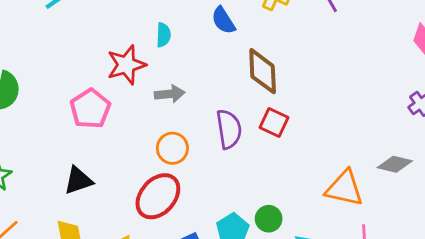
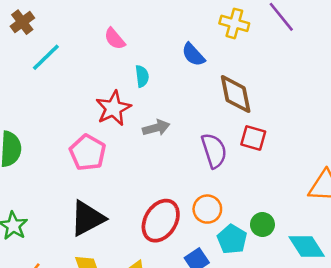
orange circle: (172, 148) -> (207, 209), moved
black triangle: (78, 180) -> (87, 218), size x1.4

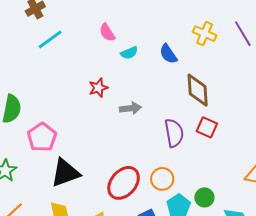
cyan semicircle: (142, 76) -> (129, 53), moved, turned 66
red star: (113, 108) -> (98, 88), size x0.7
pink pentagon: (88, 153) -> (42, 137), moved

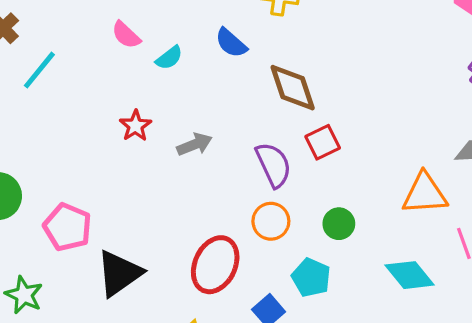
red square: (207, 127) -> (323, 142), turned -35
orange circle: (162, 179) -> (271, 221), moved
green circle: (204, 197) -> (339, 224), moved

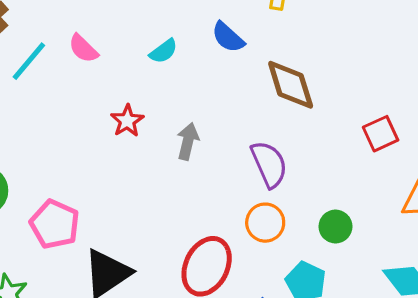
pink semicircle: (126, 35) -> (83, 49), moved
red square: (323, 142) -> (381, 134), moved
gray arrow: (194, 144) -> (188, 141), turned -56

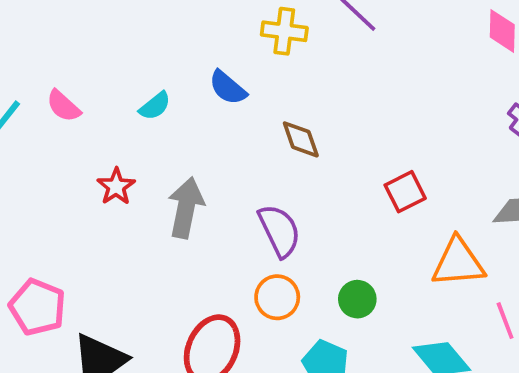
brown diamond: (291, 85) -> (301, 139), size x0.7
gray arrow: (188, 141) -> (186, 208), size x1.4

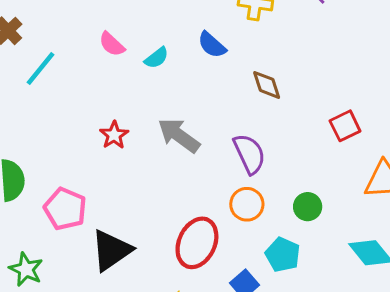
pink semicircle: (63, 106) -> (112, 44), moved
red star: (116, 187) -> (114, 135), moved
gray arrow: (186, 208) -> (179, 135), turned -66

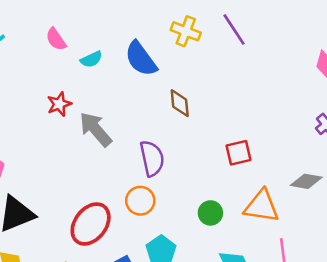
blue semicircle: (212, 45) -> (141, 59), size x1.4
red star: (114, 135) -> (59, 104), moved
green circle: (308, 207) -> (210, 213), moved

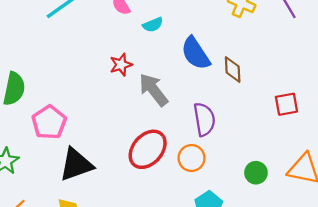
blue semicircle: (141, 59) -> (196, 53), moved
red square: (238, 153) -> (286, 104), moved
red ellipse: (91, 224) -> (148, 149), moved

